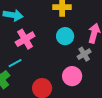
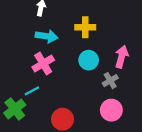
cyan arrow: (13, 15) -> (47, 36), moved
pink circle: (72, 76) -> (111, 110), moved

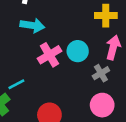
yellow cross: (85, 27) -> (106, 16), moved
pink cross: (43, 64) -> (49, 55), moved

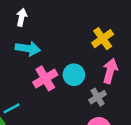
yellow cross: (106, 16) -> (103, 39), turned -35

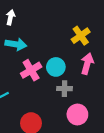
gray cross: (98, 97) -> (64, 89), moved, turned 32

